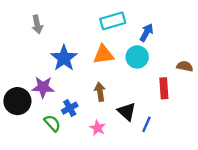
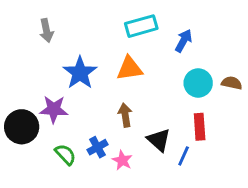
cyan circle: (137, 57) -> (198, 83), moved
red rectangle: (164, 88) -> (200, 127), moved
blue cross: (70, 108) -> (97, 147), moved

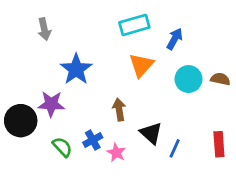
orange triangle: (130, 68) -> (141, 65), moved, turned -40
red rectangle: (200, 127) -> (219, 144), moved

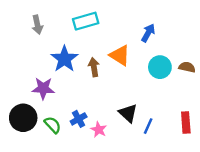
cyan rectangle: (134, 25) -> (86, 21), moved
orange triangle: (141, 65) -> (120, 55), turned -40
brown arrow: (119, 110) -> (94, 67), moved
black circle: (21, 121) -> (23, 118), moved

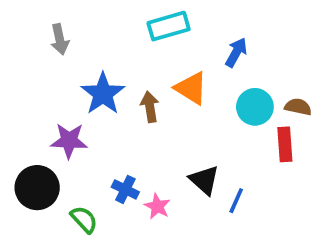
cyan rectangle: (86, 21) -> (169, 26), moved
blue cross: (79, 119) -> (125, 189), turned -35
red rectangle: (186, 123) -> (285, 144), moved
green semicircle: (53, 125) -> (84, 219), moved

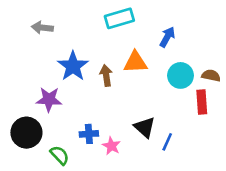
gray arrow: (60, 39) -> (42, 28), turned 108
orange triangle: (191, 88) -> (135, 62), turned -35
blue cross: (125, 189) -> (89, 134), turned -30

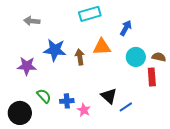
blue star: (73, 66) -> (55, 50), turned -30
purple star: (49, 99) -> (27, 66), moved
black circle: (26, 133) -> (20, 113), moved
blue line: (167, 142) -> (126, 107), turned 32
green semicircle: (60, 155) -> (44, 96), moved

